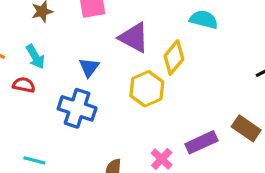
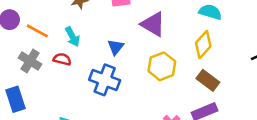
yellow diamond: (174, 57) -> (203, 45), moved
brown rectangle: (246, 128) -> (208, 80), moved

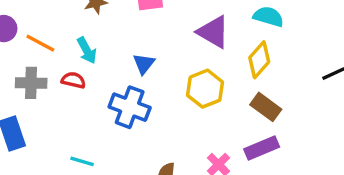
purple triangle: (153, 24) -> (213, 32), moved
gray cross: (30, 61) -> (31, 83), turned -30

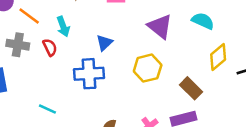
yellow diamond: (259, 60) -> (218, 57), moved
red semicircle: (73, 80) -> (50, 47), turned 42
blue cross: (130, 107) -> (89, 74), turned -32

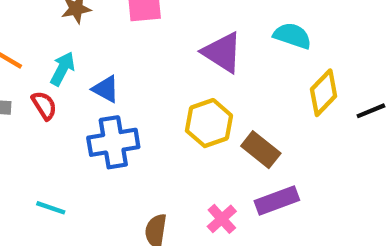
cyan arrow: (63, 26) -> (63, 69), turned -126
blue triangle: (104, 43) -> (106, 89), moved, turned -42
brown rectangle: (191, 88) -> (261, 150), moved

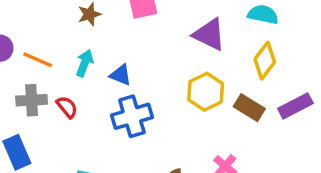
yellow diamond: (324, 93) -> (265, 61), moved
red semicircle: (44, 105) -> (67, 107), moved
purple rectangle: (277, 201) -> (295, 106), moved

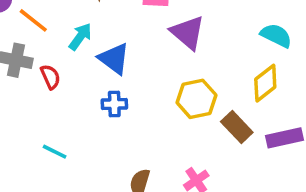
purple triangle: (209, 34) -> (188, 33), moved
blue triangle: (121, 75) -> (114, 59), size x1.4
blue cross: (132, 116) -> (114, 104), size x0.6

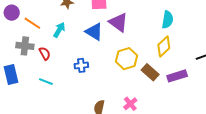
cyan semicircle: (276, 35) -> (168, 20), turned 78
blue triangle: (114, 59) -> (94, 32), moved
cyan line: (55, 152) -> (46, 82), moved

